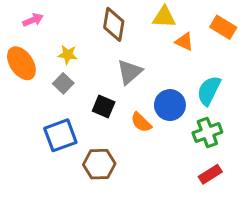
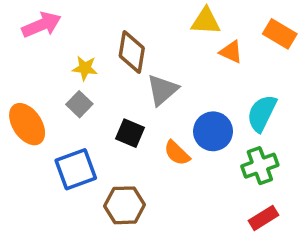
pink arrow: (33, 20) -> (42, 25), size x1.5
brown diamond: (114, 24) -> (132, 52), moved
orange ellipse: (21, 63) -> (27, 124), moved

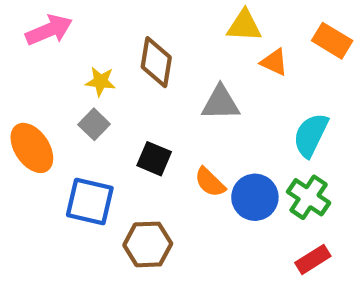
gray triangle: (162, 90) -> (221, 103), moved, turned 40
blue circle: (213, 131) -> (255, 197), moved
green cross: (260, 166) -> (309, 197), turned -36
blue square: (76, 169) -> (90, 202), turned 33

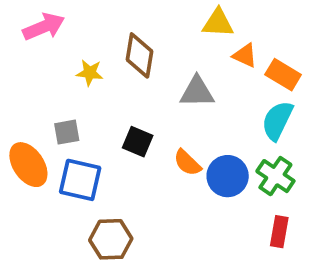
orange rectangle: (332, 41) -> (283, 75), moved
gray square: (94, 124) -> (67, 132), moved, turned 36
orange ellipse: (32, 148) -> (28, 165), moved
brown hexagon: (148, 244) -> (111, 239), moved
red rectangle: (313, 259) -> (279, 232), turned -48

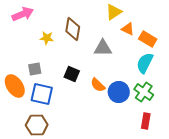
yellow triangle: (218, 23) -> (114, 12), turned -36
brown hexagon: (111, 239) -> (37, 125), moved

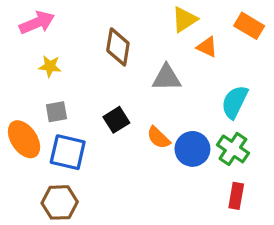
yellow star: (47, 38) -> (50, 66), moved
orange rectangle: (148, 39) -> (249, 26), moved
black square: (72, 74) -> (116, 120), turned 35

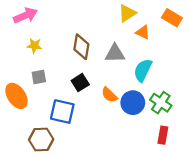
brown diamond: (118, 47) -> (81, 47), moved
cyan semicircle: (235, 102) -> (143, 70), moved
blue square: (68, 152) -> (62, 112), moved

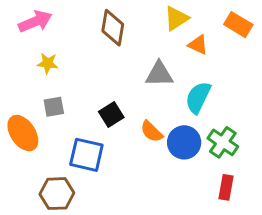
brown diamond: (81, 47) -> (113, 28), moved

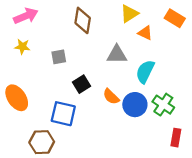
yellow star: (48, 63) -> (22, 47), moved
gray square: (54, 107) -> (59, 57), moved
red rectangle: (226, 187) -> (176, 138), moved

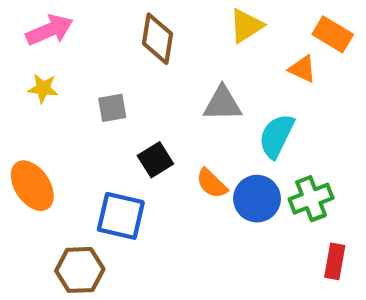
orange triangle: (145, 33) -> (302, 69), moved
green cross: (163, 105) -> (311, 199), turned 35

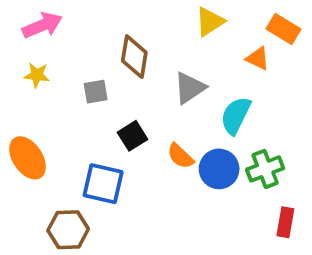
brown diamond: (158, 39) -> (134, 57), moved
gray triangle: (222, 104) -> (190, 88), turned -33

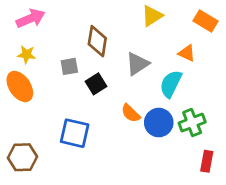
orange triangle: (258, 58) -> (187, 53), moved
black square: (133, 136) -> (96, 84), moved
orange ellipse: (28, 158) -> (20, 86), moved
brown hexagon: (68, 230) -> (23, 157), moved

